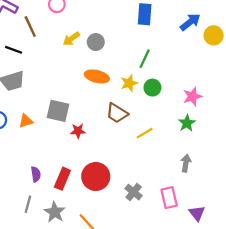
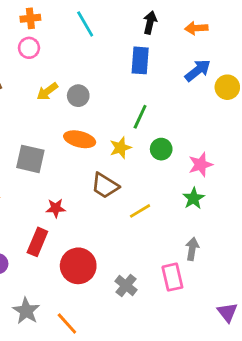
green circle: (152, 88) -> (161, 149), moved
gray square: (58, 111) -> (30, 159), moved
red rectangle: (62, 179) -> (37, 242), moved
pink rectangle: (169, 198) -> (172, 277), moved
purple triangle: (197, 213) -> (227, 312), moved

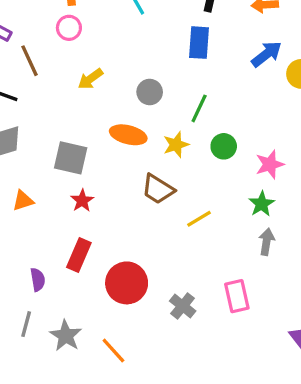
gray circle: (78, 96) -> (150, 92), moved
red star: (56, 208) -> (82, 201), moved, turned -30
gray arrow: (192, 249) -> (266, 242), moved

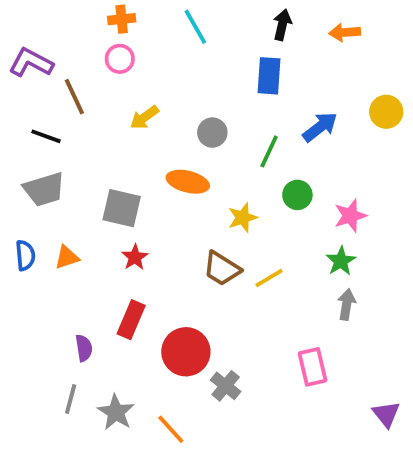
blue arrow: (266, 54) -> (320, 127), moved
yellow star: (176, 145) -> (243, 218), moved
brown trapezoid: (158, 189) -> (222, 269), moved
gray cross: (183, 306) -> (226, 386), moved

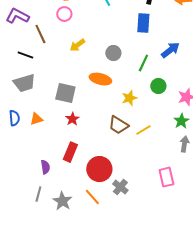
orange line: (171, 429) -> (92, 197), moved

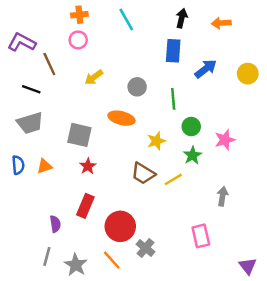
blue arrow: (170, 50) -> (206, 69), moved
green line: (143, 63) -> (173, 99), turned -30
green star: (181, 121) -> (192, 155), moved

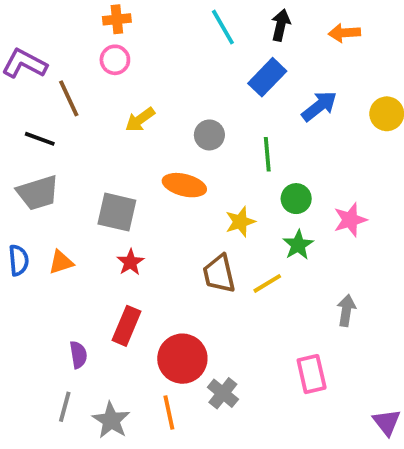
cyan line: (126, 19) -> (223, 27), moved
blue rectangle: (173, 51) -> (267, 77), turned 40
brown trapezoid: (143, 173) -> (219, 274), turned 45
orange line: (112, 260) -> (169, 413), turned 30

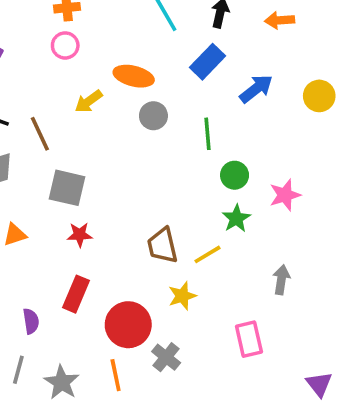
brown line: (69, 98) -> (40, 134), moved
orange ellipse: (184, 185) -> (134, 76), moved
yellow star: (240, 222) -> (182, 296), moved
red star: (130, 262) -> (80, 235), turned 30

